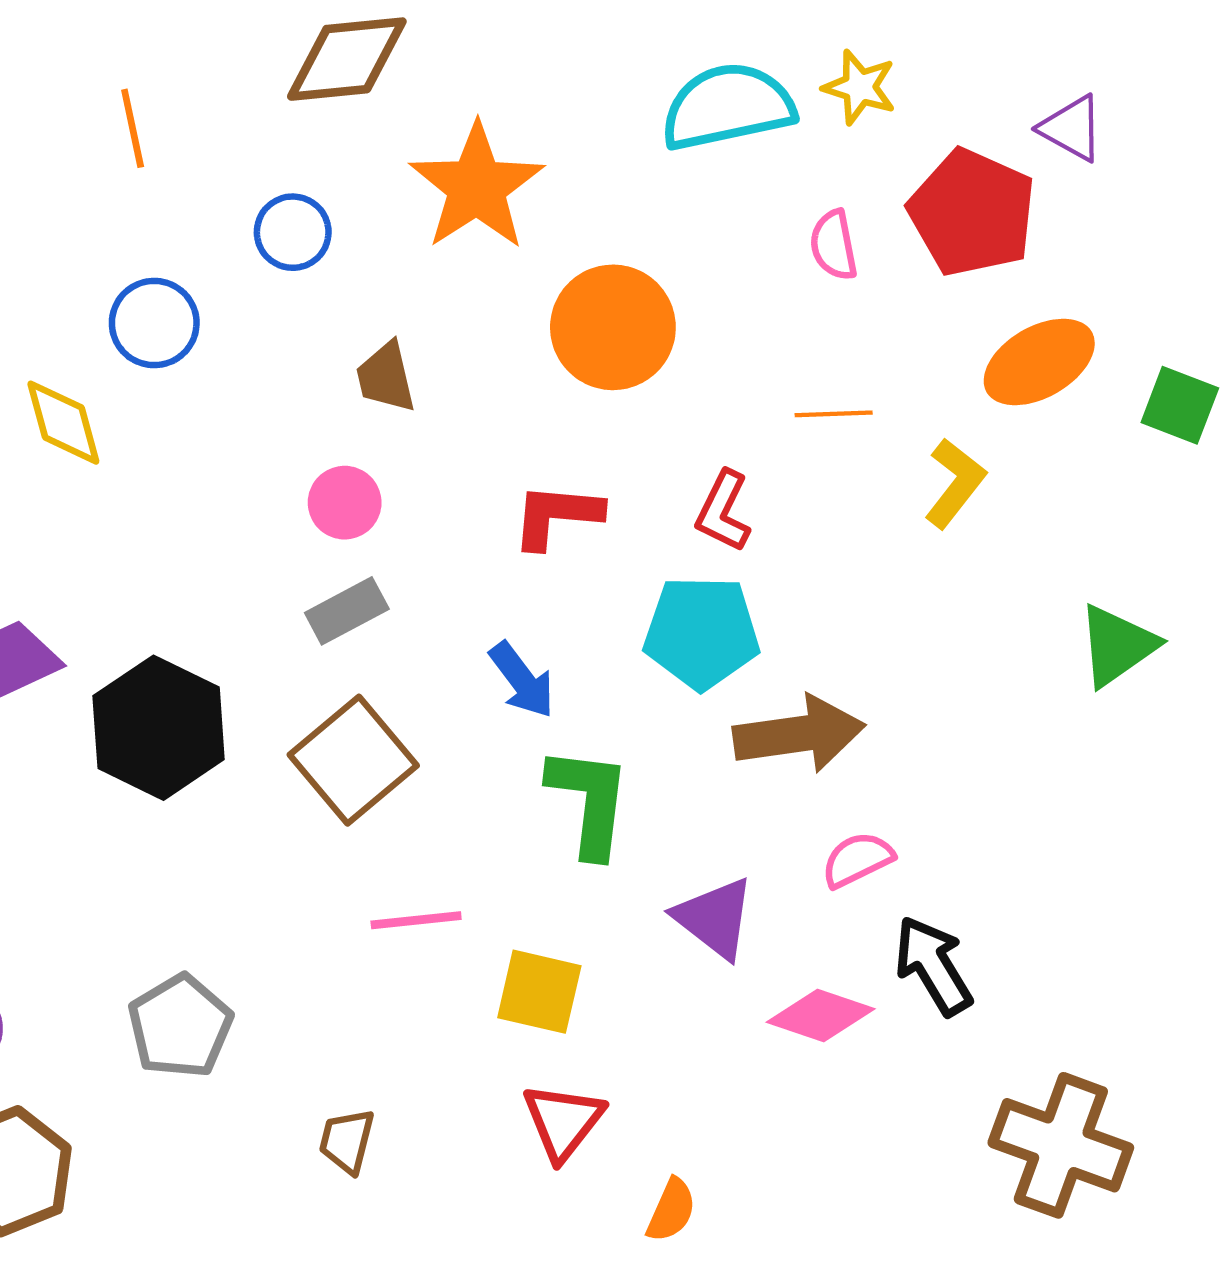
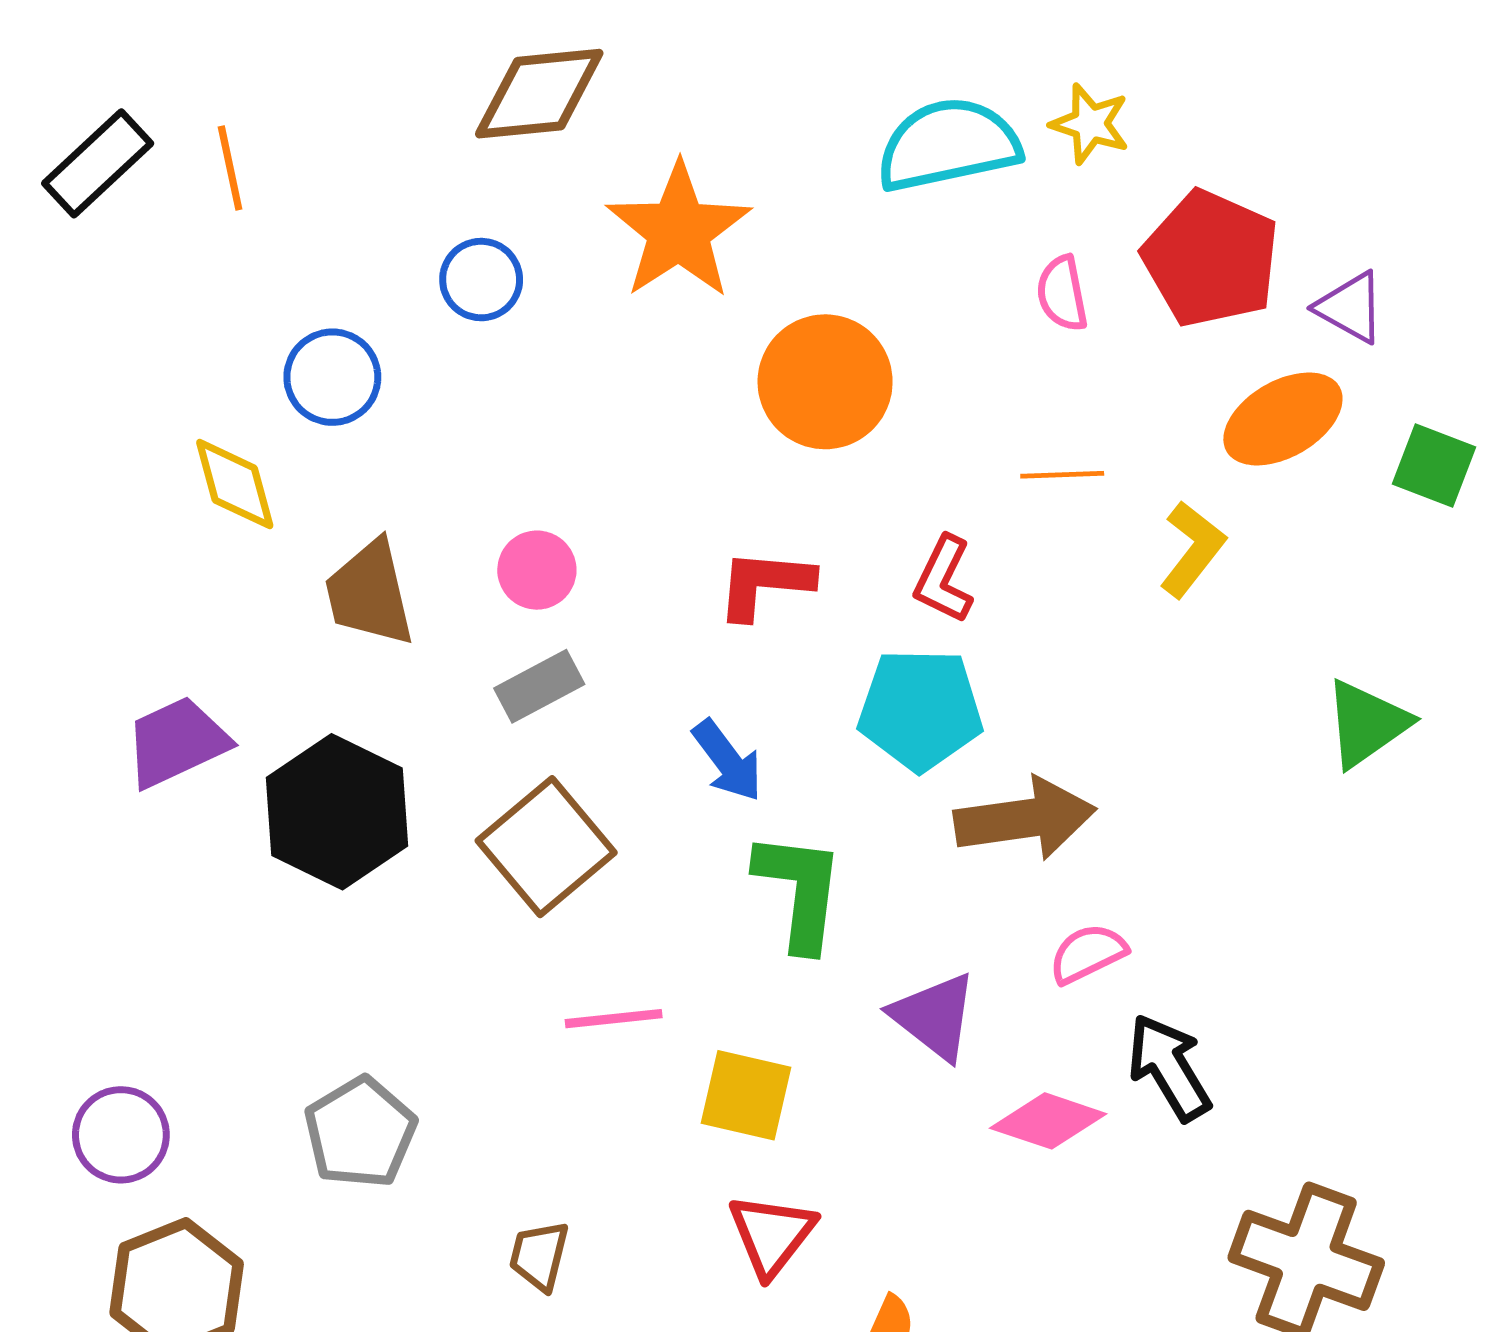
orange line: (133, 128) -> (230, 168), moved
purple triangle: (1072, 128) -> (1350, 307), moved
brown trapezoid: (386, 377) -> (370, 593), moved, size x1.4

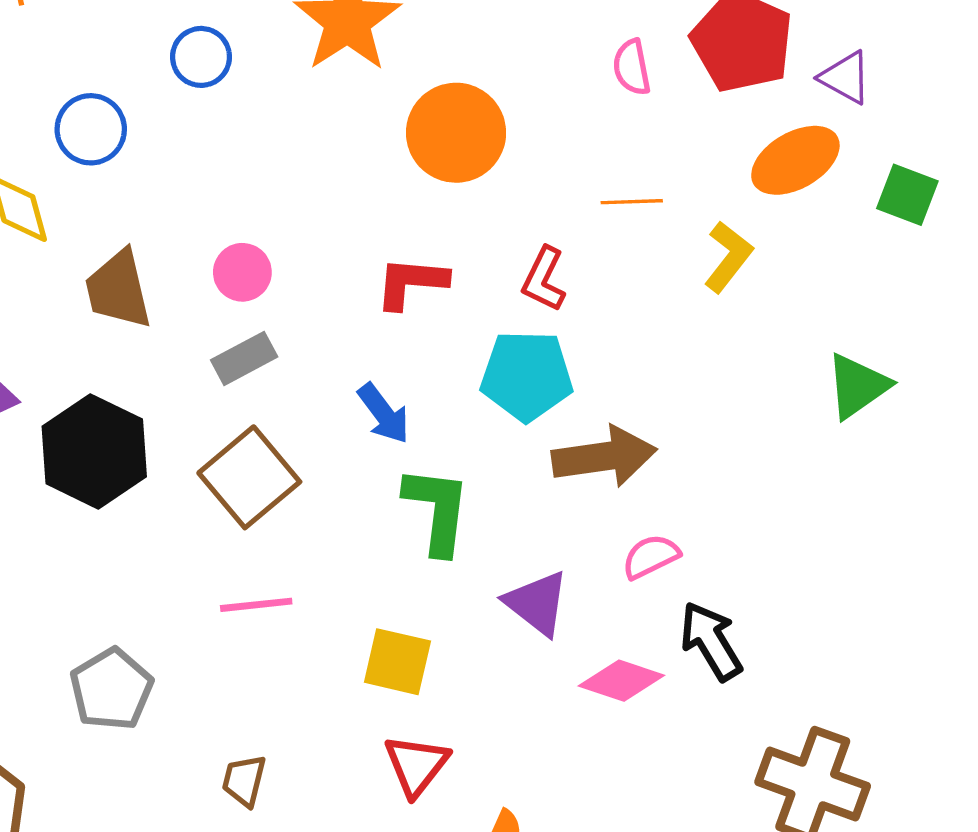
pink line: (614, 1019) -> (256, 605), moved

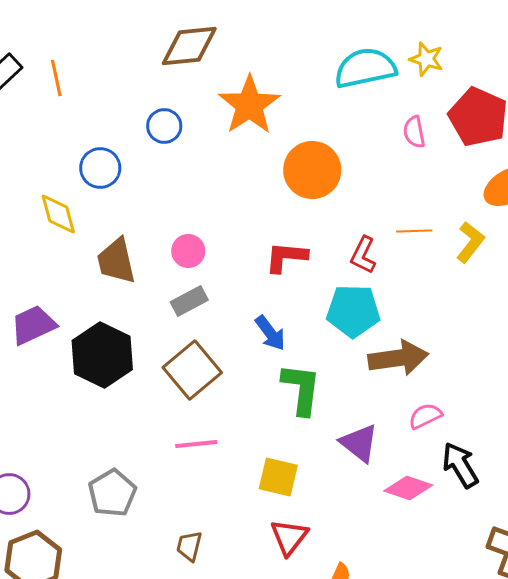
orange line: (632, 202) -> (414, 231), moved

